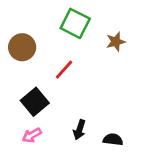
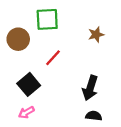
green square: (75, 23) -> (47, 19), moved, turned -30
black arrow: (79, 130) -> (90, 88), moved, size x1.5

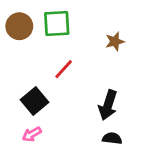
brown circle: (18, 39) -> (19, 26), moved

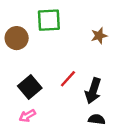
brown circle: (19, 26) -> (17, 38), moved
red line: (64, 69) -> (68, 79), moved

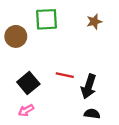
brown star: (99, 36) -> (94, 22), moved
red line: (68, 79) -> (65, 75), turned 60

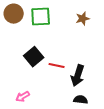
brown circle: (16, 36) -> (14, 14), moved
black square: (28, 83) -> (34, 57), moved

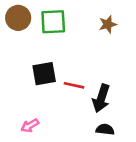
black square: (34, 57) -> (44, 74), turned 30

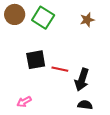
green square: (53, 22) -> (43, 18), turned 35

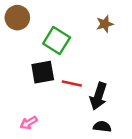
green square: (43, 18) -> (57, 40), moved

